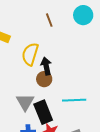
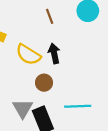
yellow semicircle: (30, 54) -> (28, 55), turned -75
black arrow: (46, 66) -> (54, 53), moved

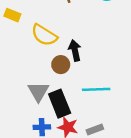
black arrow: (54, 53) -> (75, 50), moved

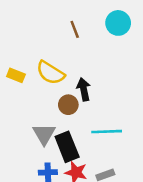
yellow rectangle: (12, 15) -> (16, 75), moved

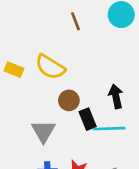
black arrow: (84, 89) -> (116, 96), moved
black rectangle: (67, 147) -> (88, 119), moved, size x0.7

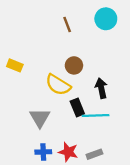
yellow semicircle: (50, 67) -> (58, 85), moved
brown circle: (69, 100) -> (74, 65), moved

